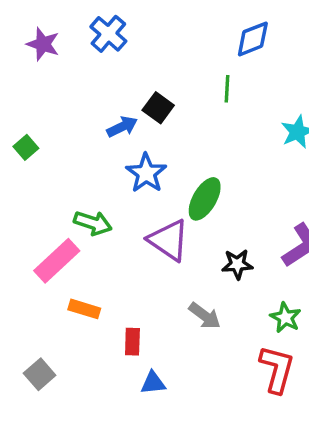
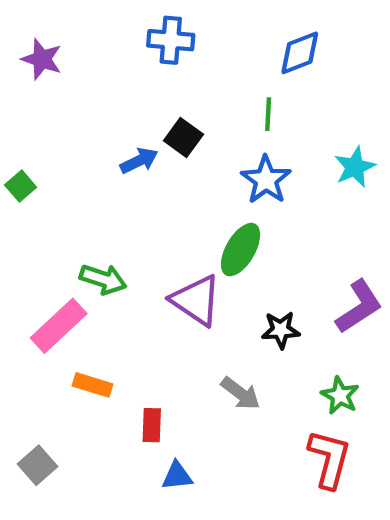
blue cross: (108, 34) -> (171, 40), moved, turned -36
blue star: (146, 173) -> (266, 180), moved

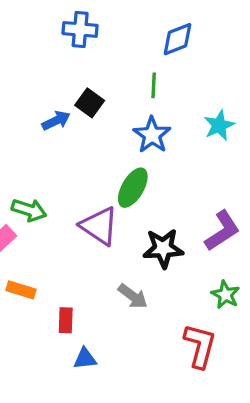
black star: (281, 330) -> (163, 248), size x1.4
green star: (340, 395) -> (225, 295), moved

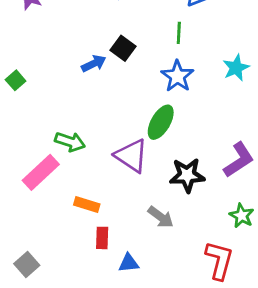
orange rectangle: (21, 290) -> (87, 204), moved
blue triangle: (85, 359) -> (129, 263), moved

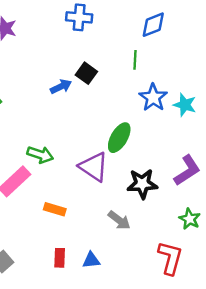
cyan star: (236, 68) -> (185, 105), moved, turned -30
blue star: (177, 76) -> (153, 98), moved
red rectangle: (102, 238) -> (60, 258), moved

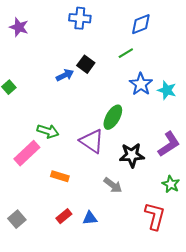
green line: (135, 60) -> (126, 53), turned 56
red rectangle: (60, 258) -> (64, 216), turned 49

